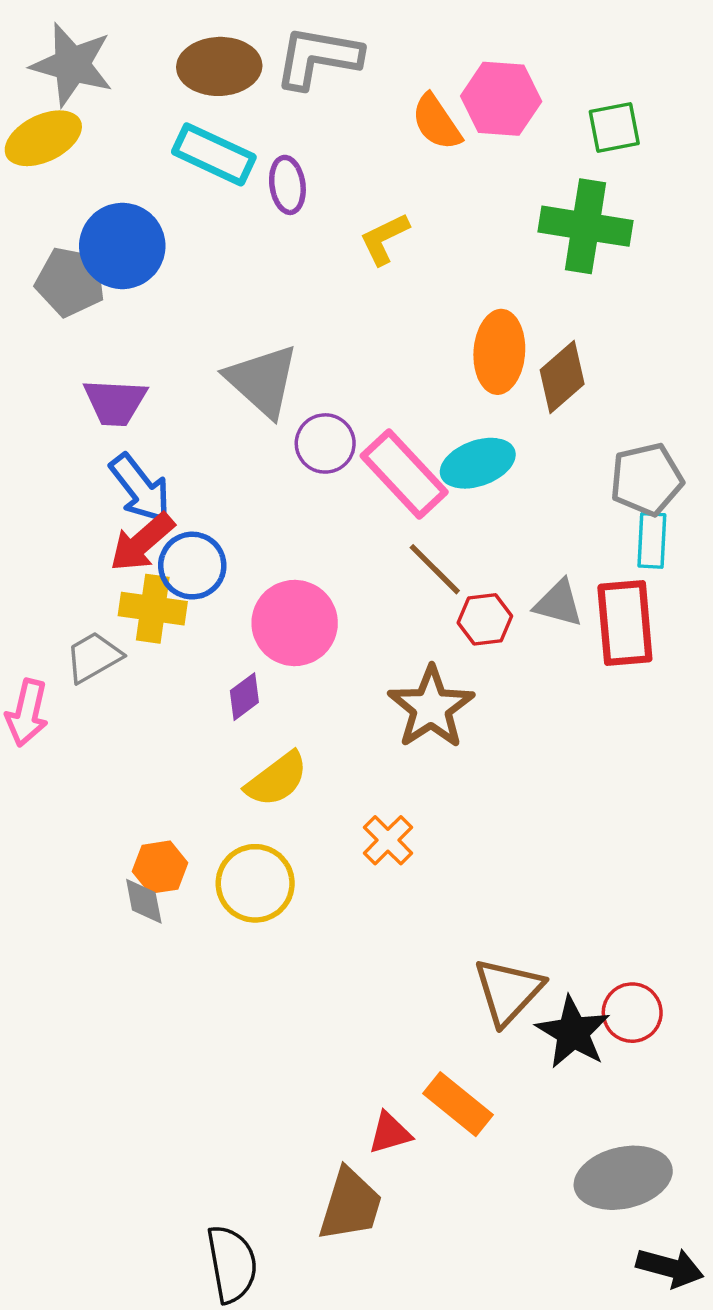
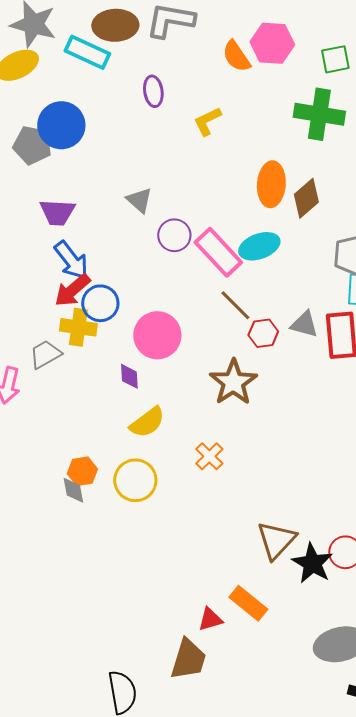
cyan rectangle: (214, 154) -> (87, 52), moved
gray triangle: (262, 381) -> (139, 200), size x0.6
purple diamond: (244, 697) -> (129, 376), turned -56

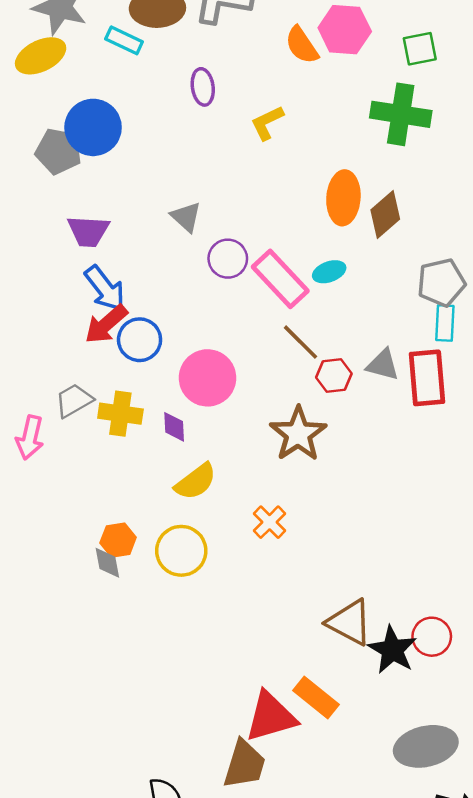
cyan rectangle: (87, 52) -> (124, 40), size x0.7
cyan ellipse: (259, 246) -> (329, 272), size x0.7
yellow cross: (78, 327) -> (120, 414), moved
brown triangle: (276, 540) -> (349, 622), turned -45
red triangle: (210, 619) -> (271, 717), size x1.8

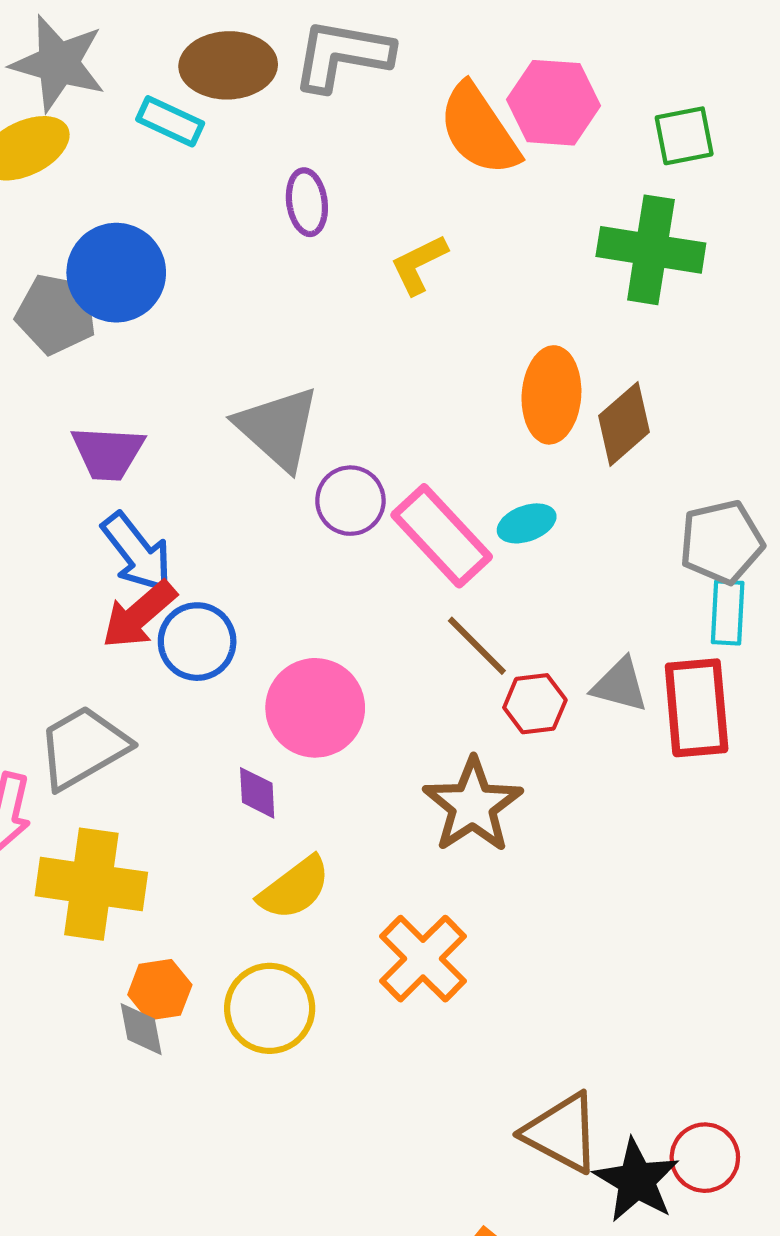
orange semicircle: (302, 45) -> (479, 130), size x1.4
gray triangle: (186, 217) -> (278, 428), size x1.6
gray trapezoid: (74, 401) -> (83, 747), size x1.4
yellow cross: (120, 414) -> (91, 884), moved, size x1.4
orange cross: (270, 522) -> (423, 959), size x1.5

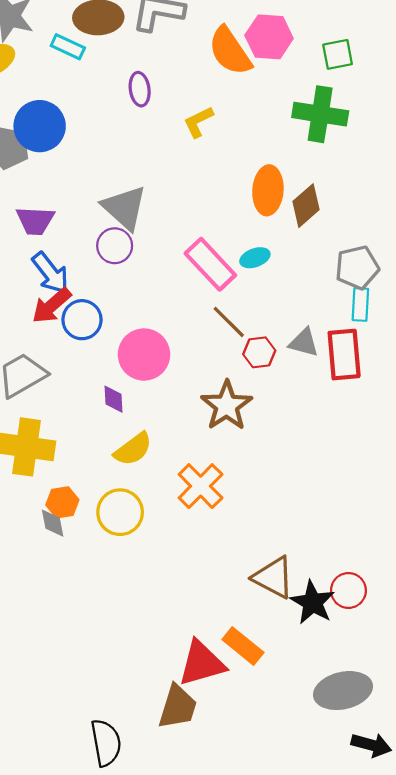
purple circle: (350, 501) -> (115, 246), moved

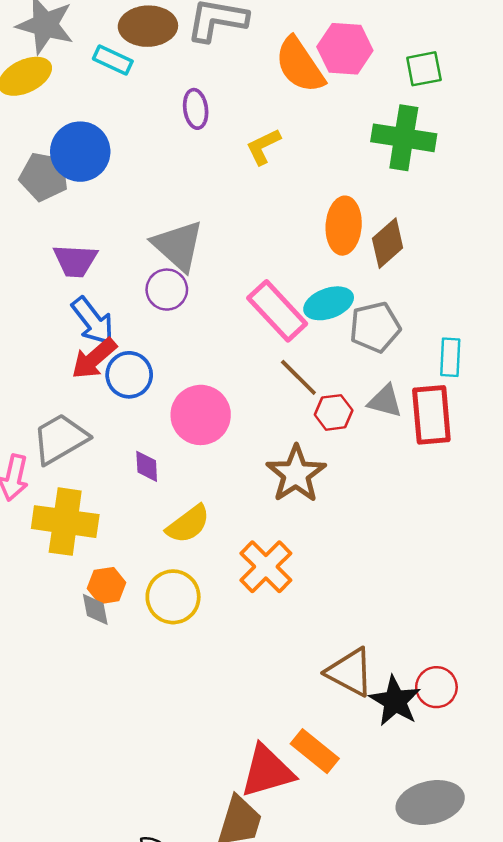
cyan ellipse: (255, 258) -> (329, 303), size x1.4
gray pentagon: (357, 268) -> (375, 327), moved
purple diamond: (114, 399) -> (147, 466), moved

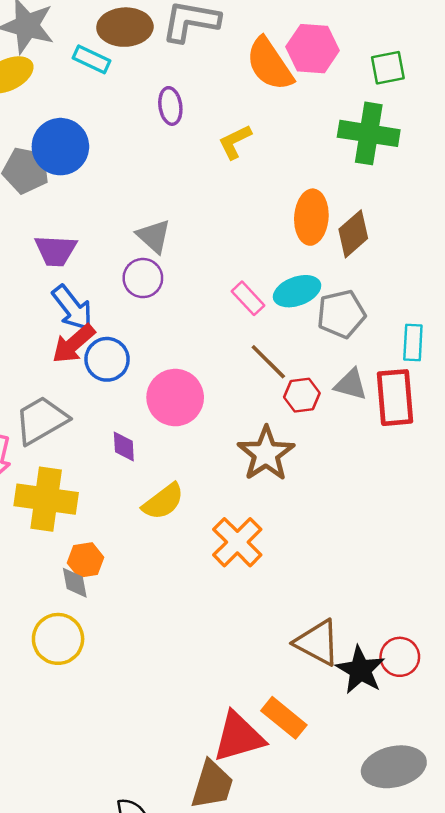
gray triangle: (178, 246) -> (154, 236), size x0.7
pink rectangle: (277, 311) -> (248, 298), size x0.6
yellow circle: (173, 597) -> (58, 639), moved

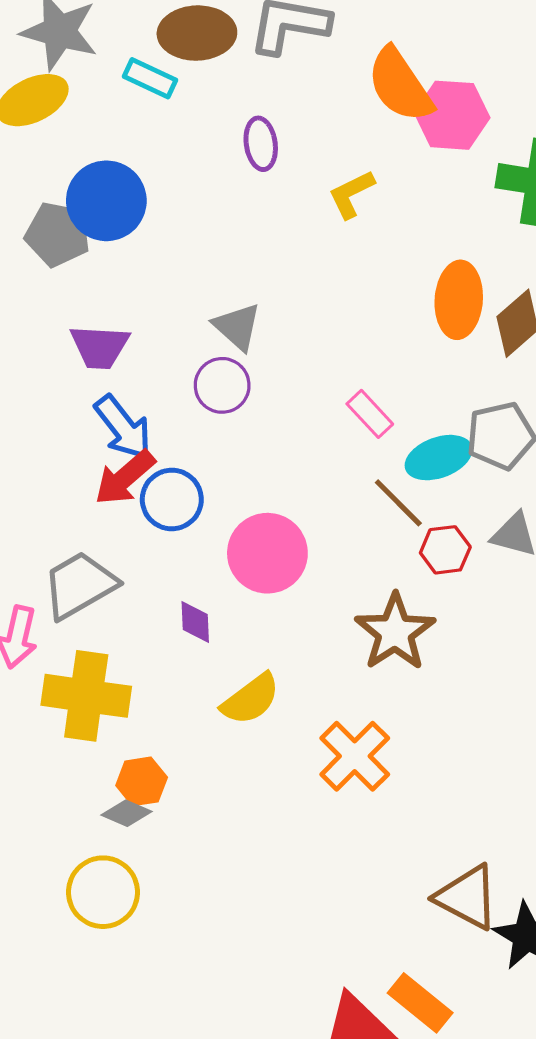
pink hexagon: (313, 49) -> (452, 115), moved
cyan ellipse: (297, 291) -> (439, 458), moved
gray diamond: (75, 583) -> (126, 813), turned -56

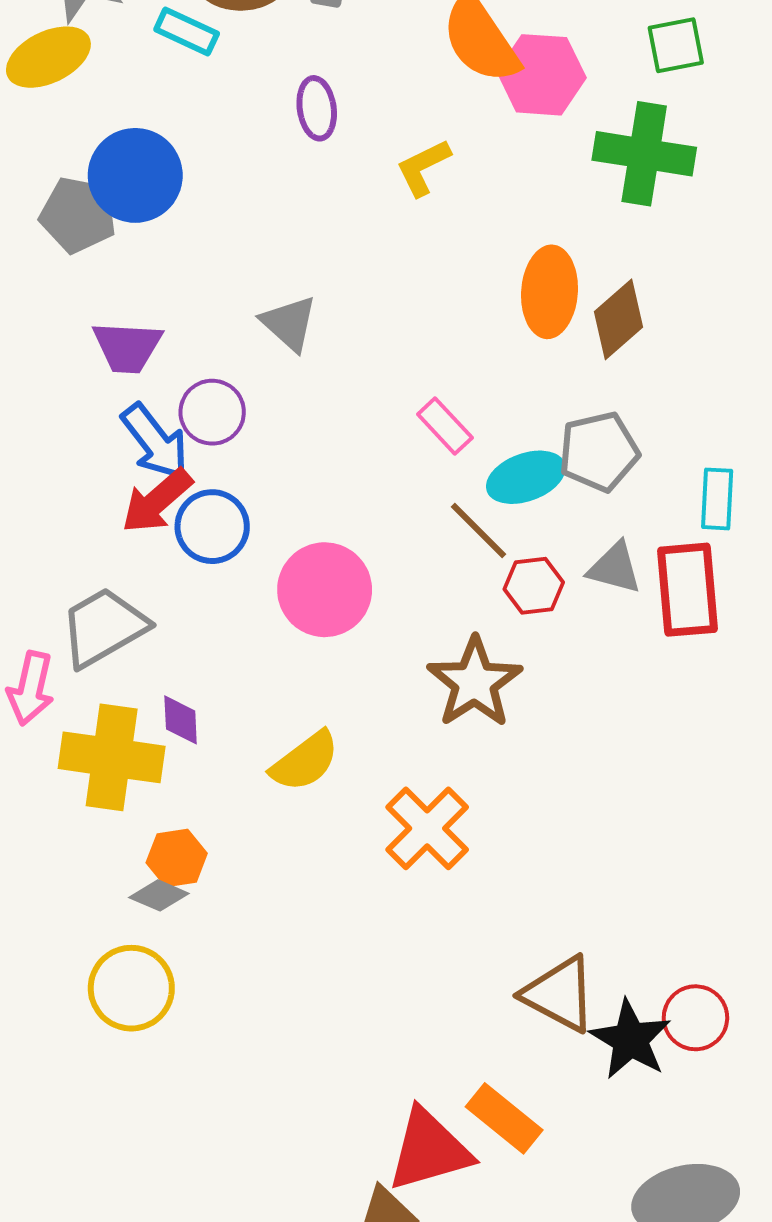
purple circle: (222, 385) -> (212, 412), moved
purple diamond: (195, 622) -> (181, 720), moved

